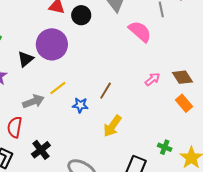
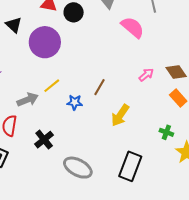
black triangle: (26, 59) -> (14, 25), moved, turned -36
yellow arrow: (112, 126) -> (120, 115), moved
green cross: (165, 147) -> (166, 132), moved
black cross: (41, 150) -> (44, 140), moved

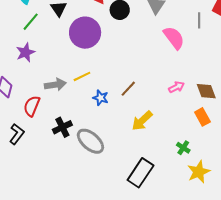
gray ellipse: (78, 168) -> (90, 141), moved

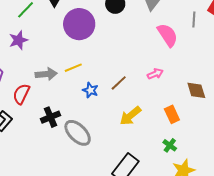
pink arrow: (176, 87) -> (155, 74), moved
orange rectangle: (202, 117) -> (172, 114), moved

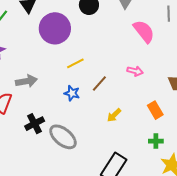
yellow line: (73, 68) -> (75, 63), moved
pink arrow: (155, 74) -> (135, 71), turned 42
yellow arrow: (130, 116) -> (114, 115), size x0.7
green cross: (170, 145) -> (156, 141), turned -32

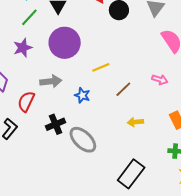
purple circle: (55, 28) -> (65, 43), moved
blue star: (72, 93) -> (82, 95), moved
yellow arrow: (114, 115) -> (135, 122), turned 35

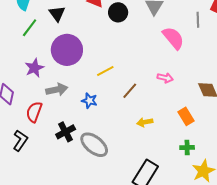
purple star: (23, 48) -> (34, 68), moved

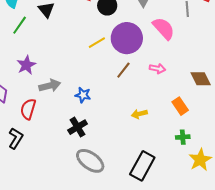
purple circle: (67, 50) -> (127, 38), moved
yellow line: (105, 71) -> (97, 43), moved
brown line: (130, 91) -> (123, 70), moved
black cross: (66, 132) -> (78, 127), moved
gray ellipse: (94, 145) -> (90, 161), moved

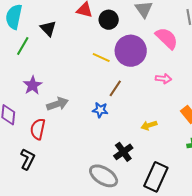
yellow line: (97, 43) -> (101, 58), turned 60
brown line: (123, 70) -> (115, 88), moved
blue star: (83, 95) -> (100, 110), moved
black cross: (78, 127) -> (123, 152), moved

